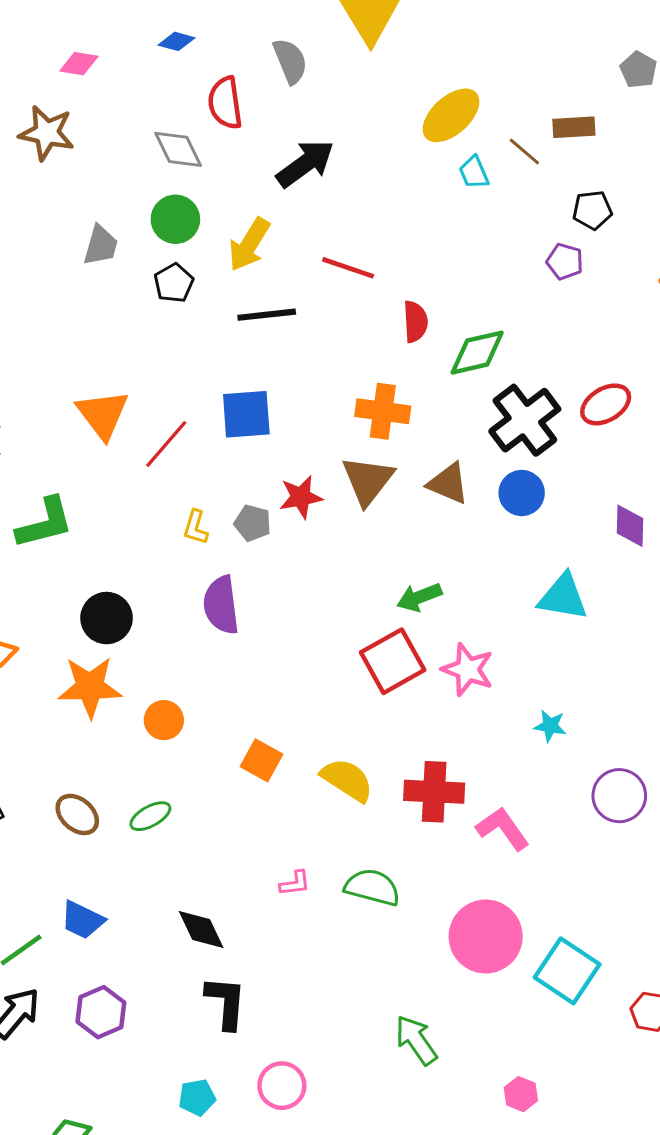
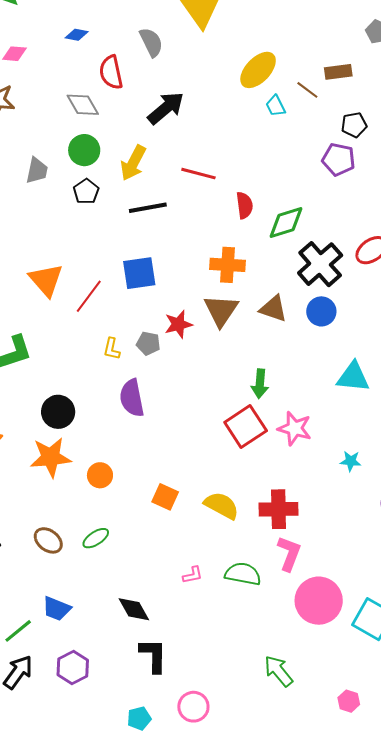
purple pentagon: (565, 262) -> (339, 159), size x1.4
green arrow: (419, 597) -> (260, 384), turned -60
pink L-shape: (503, 829) -> (289, 553), moved, turned 60

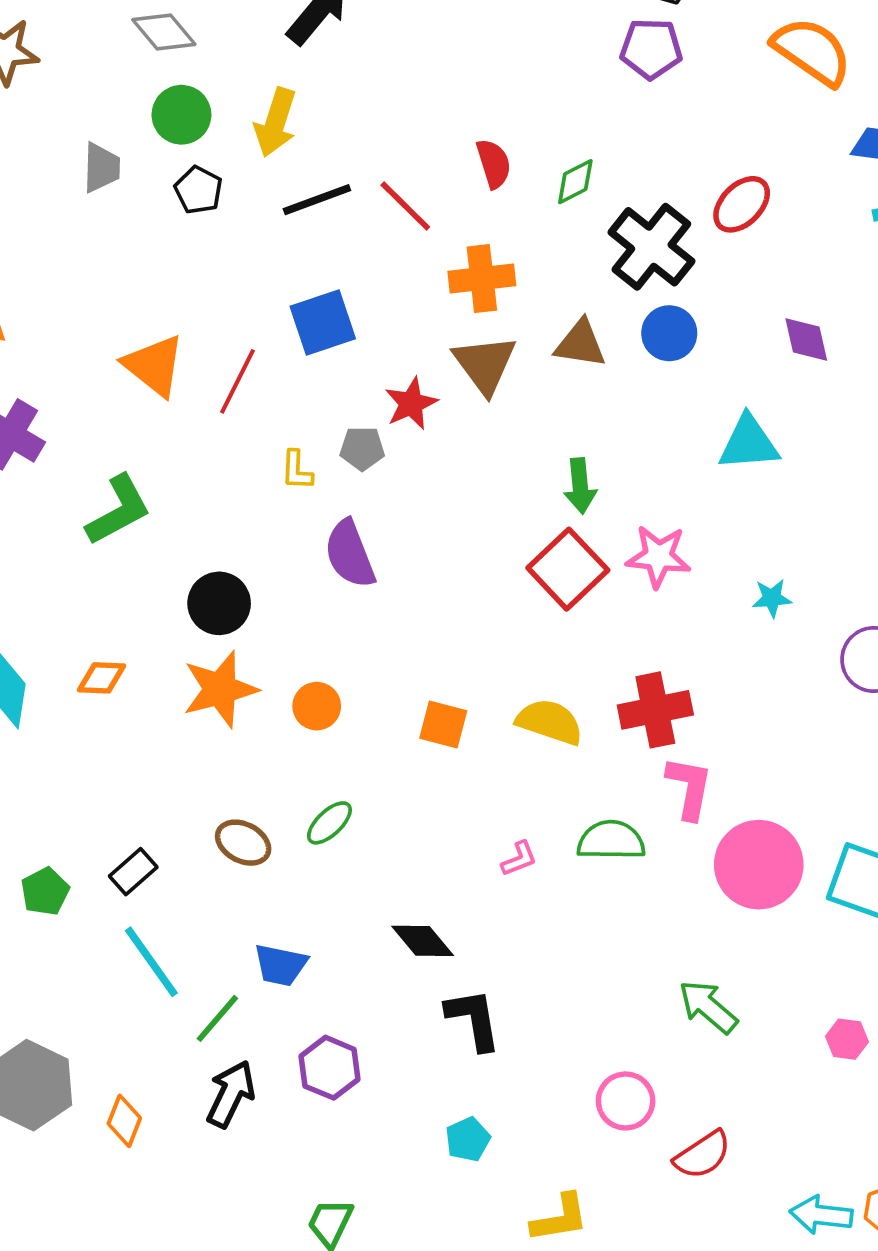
red line: (198, 174) -> (405, 206), moved, turned 40
green diamond: (286, 222) -> (575, 182), size x0.7
pink circle: (193, 707) -> (626, 1101), moved

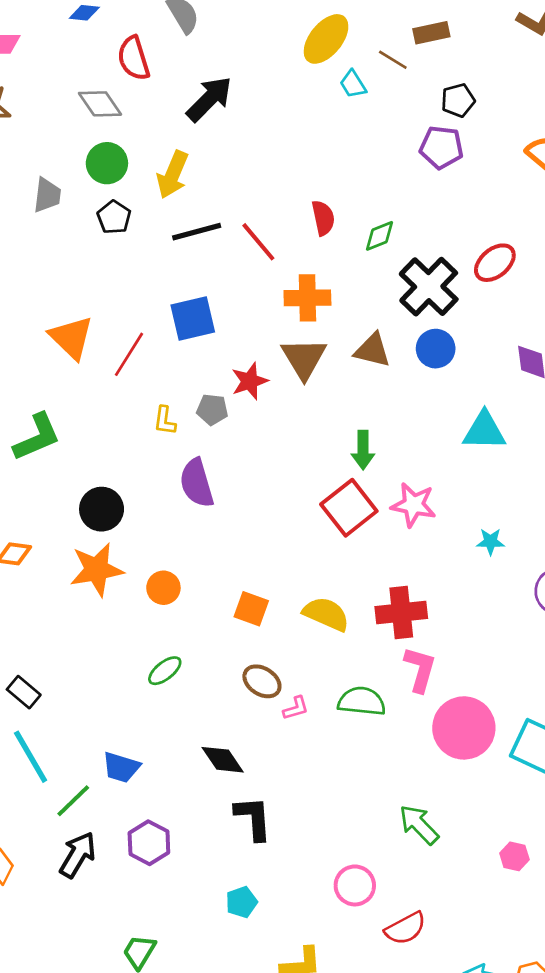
brown ellipse: (243, 843) -> (262, 681), moved
black rectangle: (133, 872) -> (24, 692), turned 76

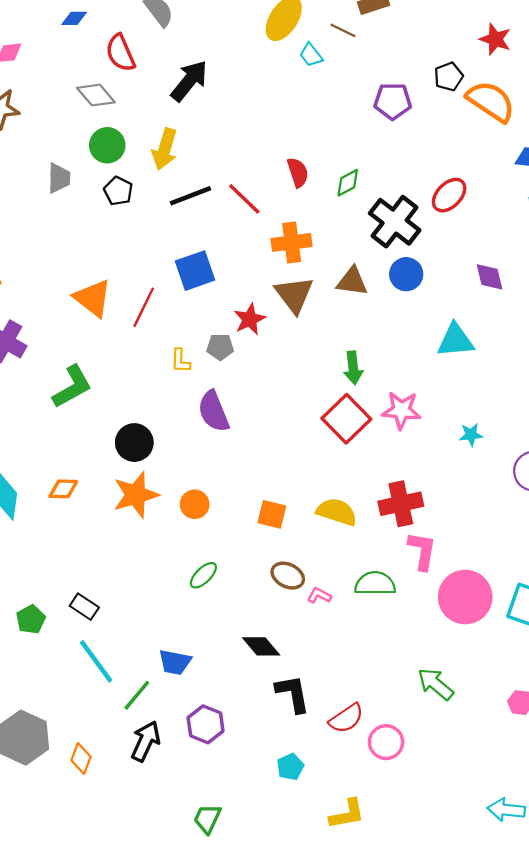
black pentagon: (458, 100) -> (449, 77), moved
pink L-shape: (296, 708) -> (319, 595), turned -130
red semicircle: (405, 928) -> (346, 718), moved

